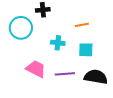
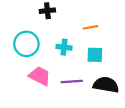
cyan circle: (21, 28) -> (26, 44), moved

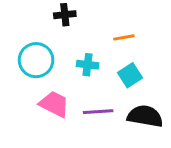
cyan square: (95, 55) -> (130, 75), turned -35

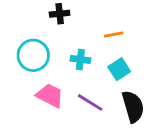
purple line: (98, 112) -> (90, 102), turned 36
black semicircle: (145, 116) -> (133, 107), turned 64

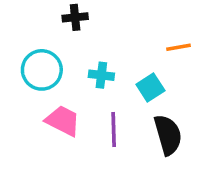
orange line: (114, 35) -> (178, 47), moved
purple line: (90, 102) -> (114, 130), turned 56

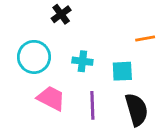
black cross: (75, 17) -> (61, 14), turned -30
cyan square: (150, 87) -> (122, 71), turned 30

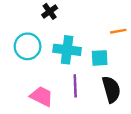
cyan cross: (82, 61) -> (67, 50), size x1.6
pink trapezoid: (51, 98) -> (41, 96), moved

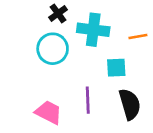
cyan circle: (28, 46) -> (53, 49), moved
cyan cross: (67, 50) -> (93, 30), moved

